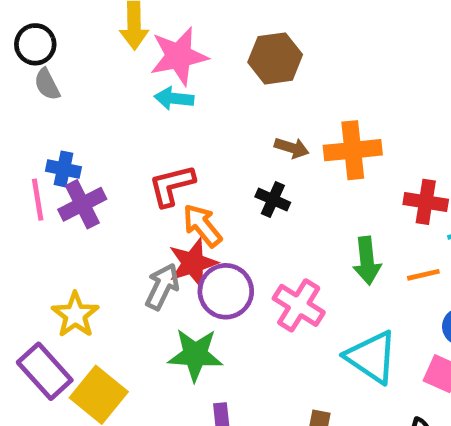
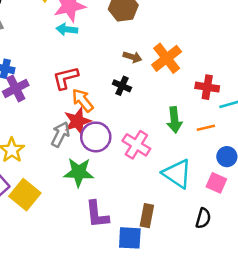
orange cross: (353, 150) -> (167, 58), turned -32

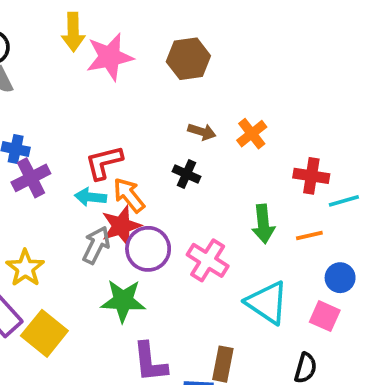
cyan arrow: (67, 29) -> (90, 197), moved
orange cross: (167, 58) -> (252, 134), size x0.7

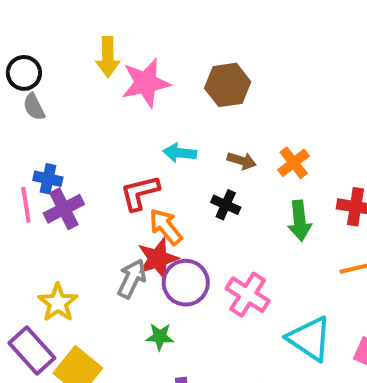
cyan arrow: (90, 197) -> (180, 153), moved
green arrow: (263, 224) -> (300, 221), moved
green star: (123, 301) -> (160, 337), size x0.6

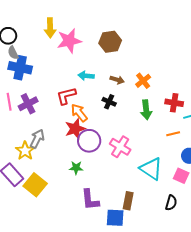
blue cross: (48, 179) -> (20, 68), moved, size x1.6
gray arrow: (132, 279) -> (37, 139), moved

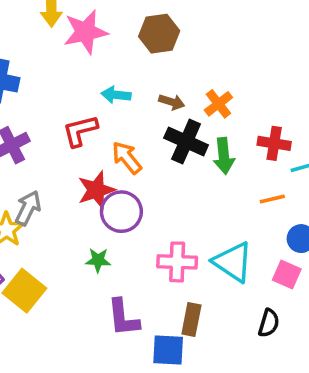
black cross: (109, 102) -> (186, 142), moved, size x1.6
orange arrow: (79, 113) -> (127, 158), moved
pink cross: (120, 147) -> (177, 262), moved, turned -30

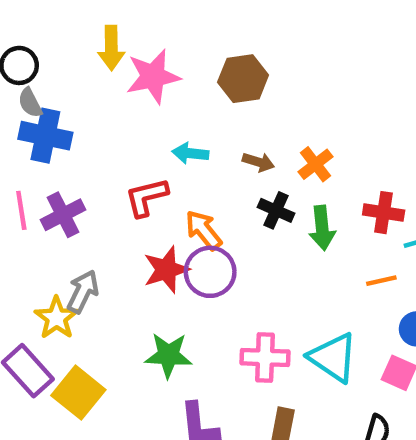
black cross: (186, 142) -> (276, 210), size x0.7
purple circle: (121, 212) -> (210, 272), moved
green star: (98, 260) -> (168, 355), size x1.5

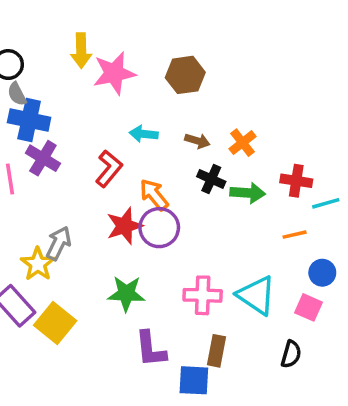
red L-shape: (146, 197) -> (109, 169), turned 144
purple cross: (63, 215) -> (43, 158), moved, turned -32
green arrow: (322, 228) -> (248, 193), turned -80

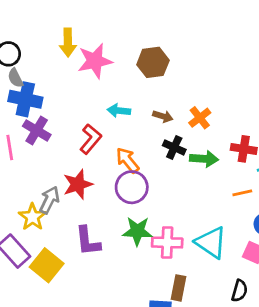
red star: (125, 226) -> (78, 184), moved
green star: (126, 294) -> (137, 231), moved
purple L-shape: (151, 349) -> (88, 241), moved

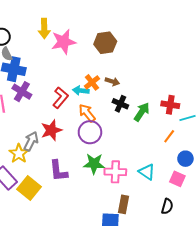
cyan arrow: (119, 111) -> (81, 91), moved
orange cross: (200, 118) -> (92, 82), moved
green arrow: (204, 159) -> (142, 112), turned -60
orange line: (242, 193) -> (169, 136), turned -40
cyan triangle: (211, 243) -> (147, 172), size x0.7

